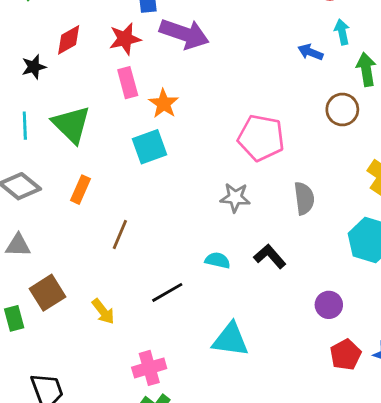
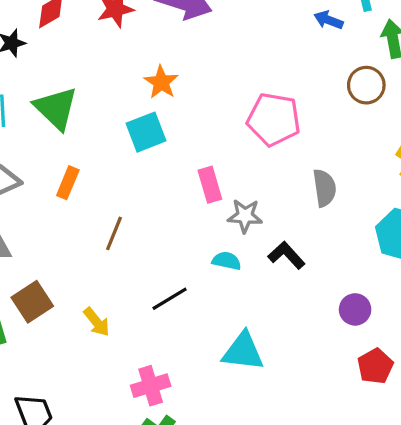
pink rectangle: (128, 83) -> (210, 185), moved
gray star: (235, 198) -> (245, 216), moved

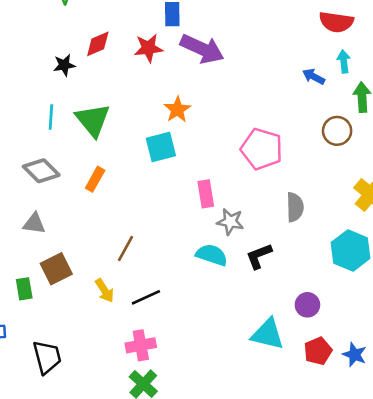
brown line: (114, 233) -> (126, 249), moved
black L-shape: (286, 255) -> (259, 256), turned -76
cyan semicircle: (227, 261) -> (212, 255), size x1.4
black line: (170, 299) -> (146, 297), moved
cyan triangle: (243, 351) -> (268, 334), moved

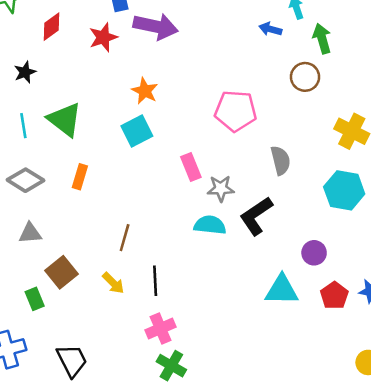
red diamond: (98, 44) -> (51, 27), moved
black L-shape: (259, 256) -> (256, 216), size x1.4
black line: (146, 297) -> (155, 281), turned -56

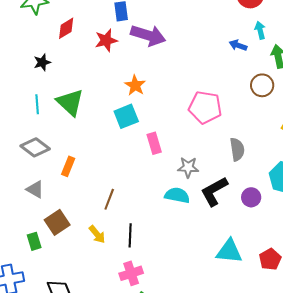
pink rectangle: (191, 167) -> (154, 143), moved
orange rectangle: (80, 177) -> (68, 166), moved
gray triangle: (30, 233) -> (35, 189), turned 30
purple circle: (314, 253) -> (251, 197), moved

